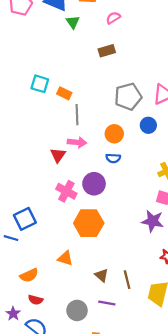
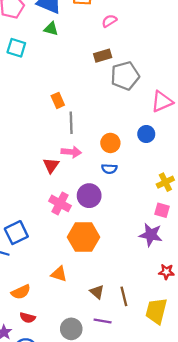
green triangle: (73, 22) -> (51, 29), moved, turned -40
cyan square: (40, 84) -> (16, 48), moved
orange rectangle: (64, 93) -> (58, 100), turned 40
gray pentagon: (128, 97) -> (125, 76), moved

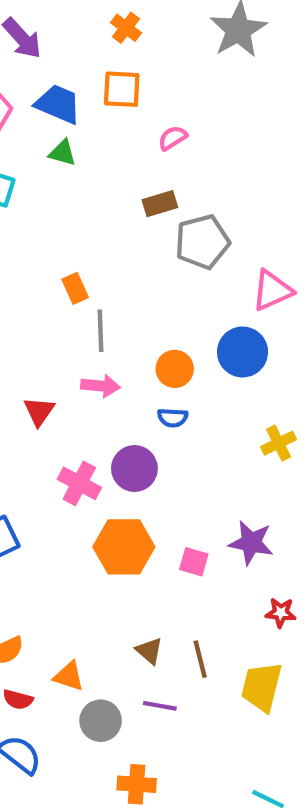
blue circle: (146, 134) -> (243, 352), size x1.5
red triangle: (51, 165) -> (39, 411), moved
pink square: (162, 210) -> (194, 562), moved
orange triangle: (59, 274) -> (69, 676), moved

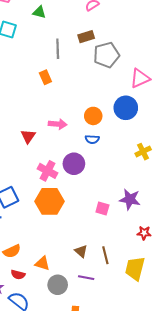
gray line: (101, 331) -> (58, 49), moved
orange hexagon: (124, 547) -> (49, 201), moved

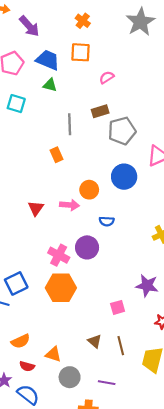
blue circle: (126, 108) -> (124, 177), moved
orange circle: (93, 116) -> (89, 190), moved
red triangle: (28, 136) -> (36, 208), moved
pink square: (102, 208) -> (118, 307), moved, turned -32
purple line: (86, 278) -> (107, 383), moved

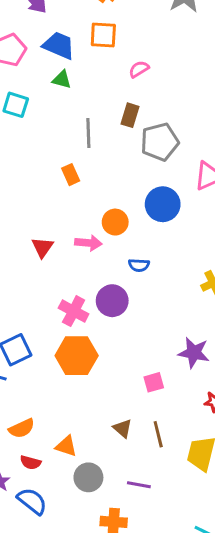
brown rectangle: (100, 111) -> (130, 115), turned -56

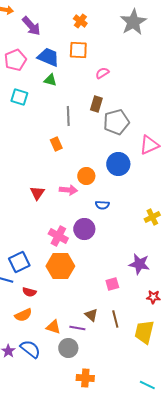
red semicircle: (31, 463) -> (29, 292), moved
purple line: (139, 485) -> (77, 328), moved
blue semicircle: (32, 501) -> (30, 349), moved

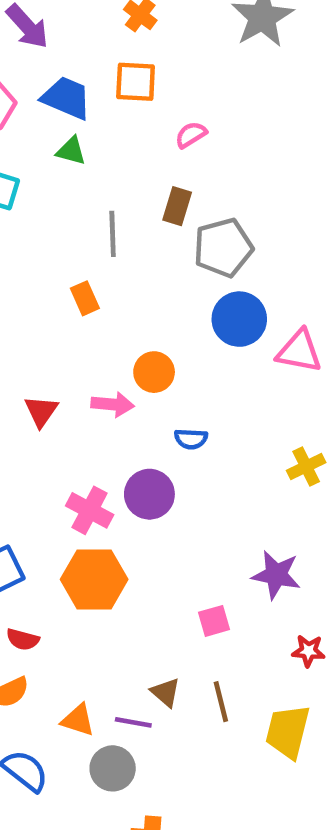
pink triangle: (149, 145) -> (299, 351), moved, turned 35
blue circle: (118, 164) -> (239, 319), moved

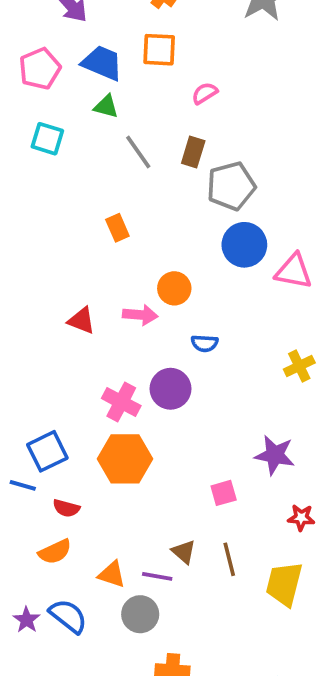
gray line: (113, 234) -> (138, 152), moved, turned -33
red triangle: (41, 411) -> (81, 321), turned -44

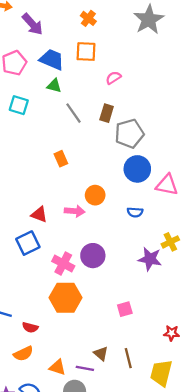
blue semicircle: (205, 343) -> (135, 212), moved
blue square: (47, 451) -> (28, 243), moved
purple star: (275, 455) -> (150, 259), moved
pink square: (224, 493) -> (125, 309), moved

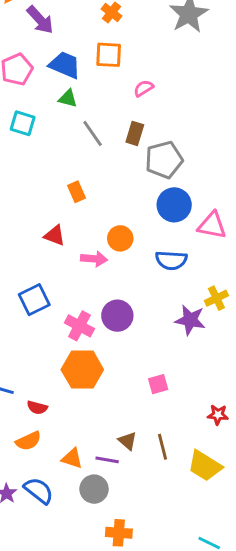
blue semicircle: (135, 212) -> (171, 260), size x1.5
red triangle: (39, 215) -> (55, 235), moved
yellow trapezoid: (161, 373) -> (205, 466), turned -72

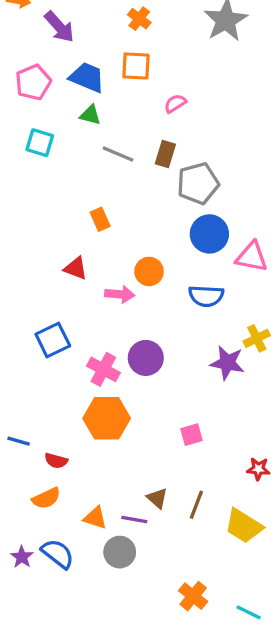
gray line: (93, 133) -> (118, 154), turned -32
brown line: (163, 447) -> (196, 505), turned 35
orange cross: (119, 533) -> (193, 596), moved, turned 35

